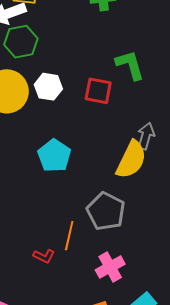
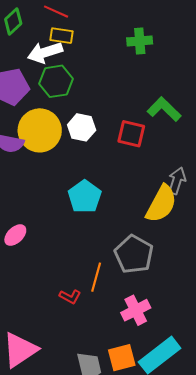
green L-shape: (130, 65) -> (164, 109), turned -32

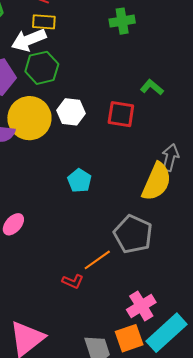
green L-shape: (164, 109) -> (152, 87), size x0.7
cyan pentagon: (85, 197) -> (79, 181), size x0.7
orange line: (96, 277) -> (97, 260), turned 44
pink cross: (136, 310) -> (141, 306), moved

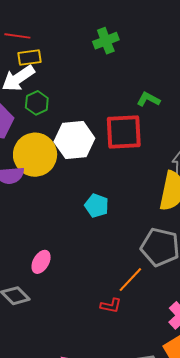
green hexagon: (42, 68) -> (37, 103), size x0.7
white hexagon: (71, 112) -> (74, 140), size x1.4
red square: (121, 114) -> (124, 132), size x1.4

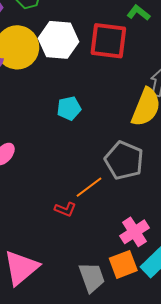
cyan pentagon: (97, 206) -> (69, 108), turned 30

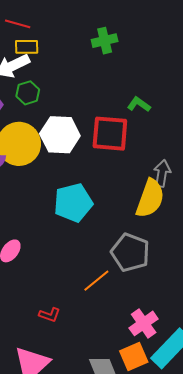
cyan pentagon: (69, 108) -> (73, 203), size x1.6
red L-shape: (65, 209) -> (50, 315), moved

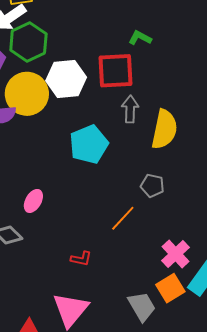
green hexagon: (28, 93) -> (28, 42), size x1.6
gray arrow: (162, 173) -> (130, 109), moved
gray pentagon: (130, 252) -> (152, 186), size x0.6

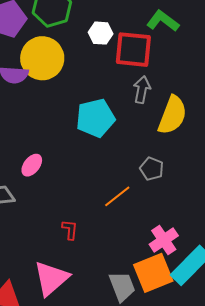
green L-shape: (140, 38) -> (163, 21), size x1.4
white hexagon: (66, 79) -> (101, 33), moved, size x0.6
red L-shape: (81, 259) -> (70, 230), turned -105
orange square: (170, 288) -> (153, 273), size x1.4

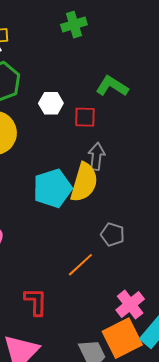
red square: (133, 50) -> (85, 117), size x0.6
yellow semicircle: (172, 115) -> (84, 182), moved
red L-shape: (70, 230) -> (36, 302), size x1.4

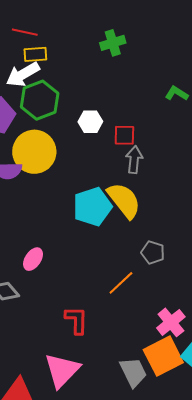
green L-shape: (112, 86) -> (177, 93), moved, size x0.7
gray arrow: (96, 156) -> (134, 160), moved
yellow semicircle: (84, 182) -> (124, 200), turned -54

